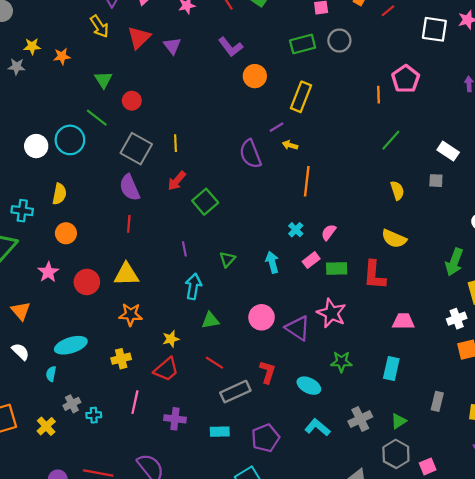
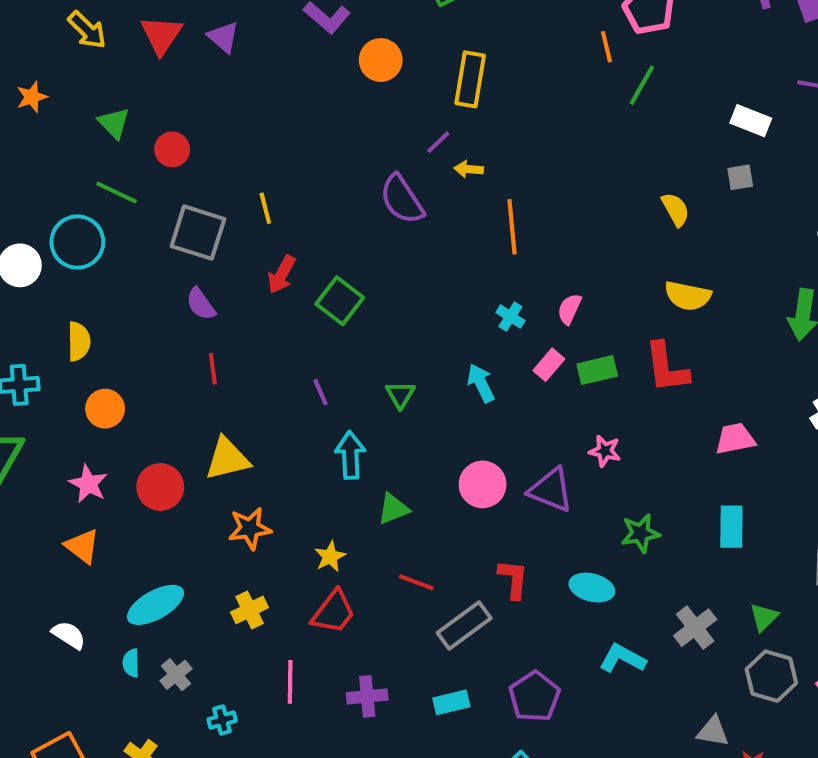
green line: (391, 140) -> (642, 85), moved
purple semicircle: (130, 188) -> (201, 304), size x0.7
orange triangle: (21, 311) -> (82, 546), moved
pink star: (331, 313) -> (605, 451), size x0.6
gray cross: (72, 404) -> (176, 675), moved

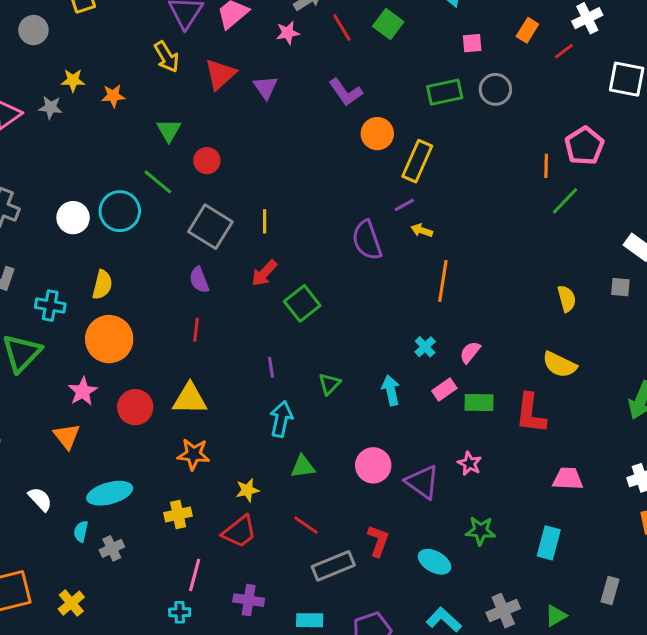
yellow rectangle: (470, 79) -> (417, 161), moved
orange circle: (105, 409) -> (109, 339), size x1.6
cyan cross: (222, 720) -> (180, 612), moved

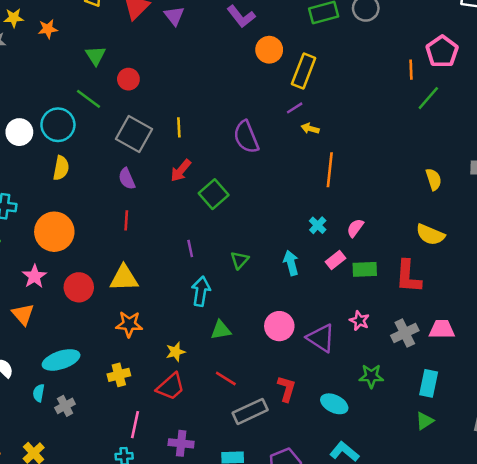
purple semicircle: (367, 240) -> (246, 137), moved
yellow semicircle: (102, 285) -> (61, 168), moved
gray cross: (503, 611) -> (405, 333), moved
green triangle: (556, 616) -> (425, 421), moved

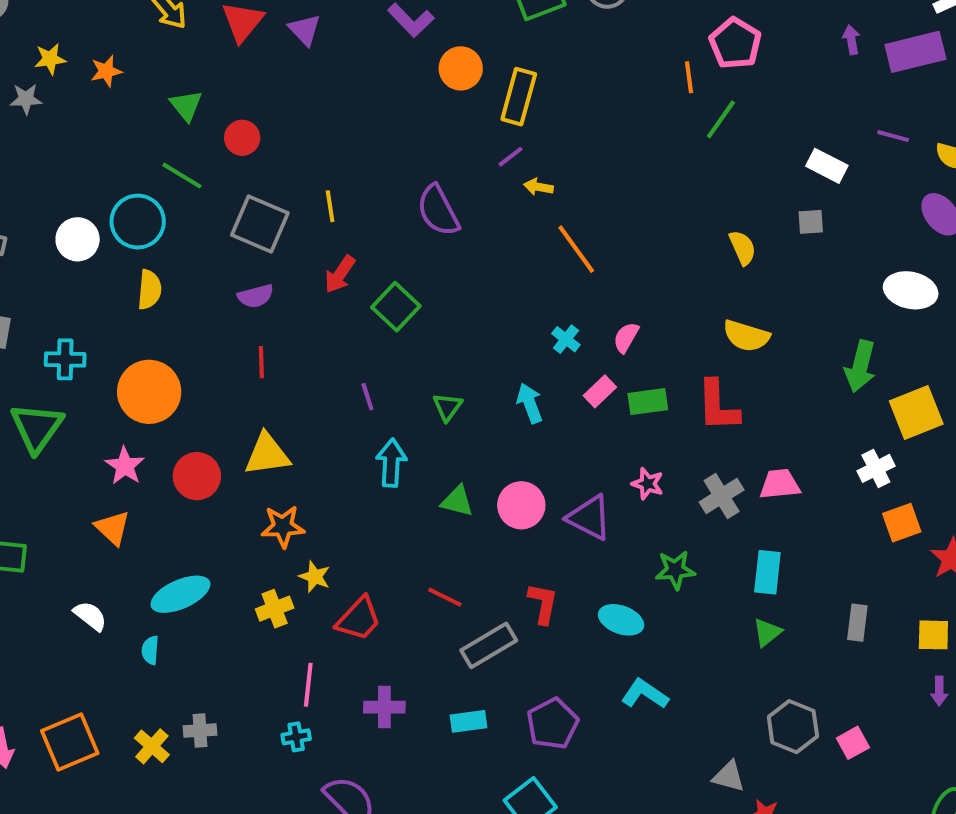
orange line: (330, 170) -> (576, 249), turned -36
purple semicircle: (127, 179) -> (256, 296), turned -75
green triangle: (221, 330) -> (457, 501), moved, turned 30
yellow star: (176, 352) -> (315, 577), moved, turned -30
gray cross: (65, 406) -> (200, 730), moved, turned 30

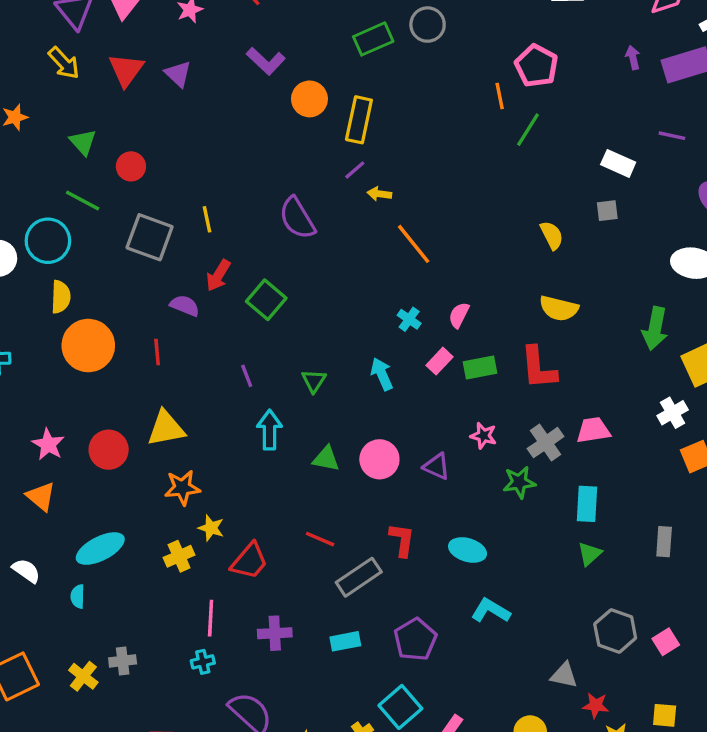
purple semicircle: (256, 296) -> (185, 306), moved, turned -140
orange circle: (149, 392) -> (88, 346), moved
purple triangle: (589, 518) -> (437, 466), size x0.7
green star: (675, 570) -> (519, 482), moved

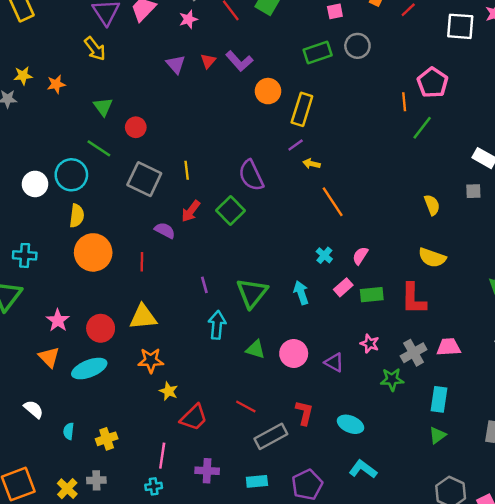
red triangle: (126, 70) -> (208, 61), moved, size x0.6
green square: (266, 300) -> (230, 210), moved
green triangle: (314, 381) -> (252, 293), size x1.8
cyan ellipse: (100, 549) -> (89, 369), moved
yellow cross: (179, 556) -> (107, 439), moved

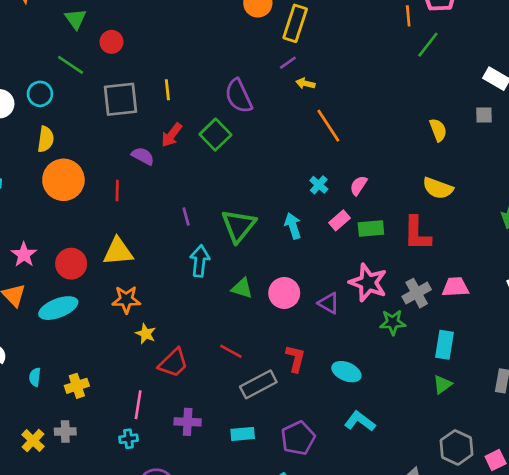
cyan circle: (71, 175) -> (40, 94), size x0.7
gray square: (144, 179) -> (120, 99), turned -32
pink star: (370, 344) -> (368, 283), size x1.8

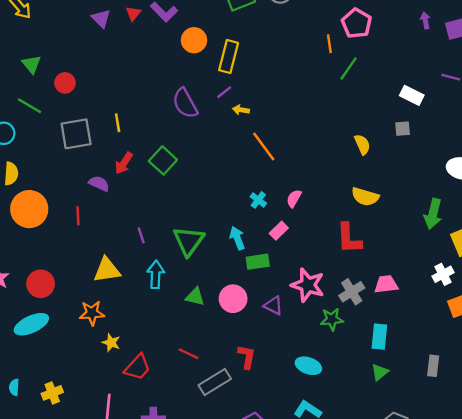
purple semicircle: (239, 96) -> (185, 103), moved
green rectangle: (371, 229) -> (258, 262), moved
yellow triangle: (118, 251) -> (107, 270), moved
cyan ellipse: (346, 372) -> (308, 366), moved

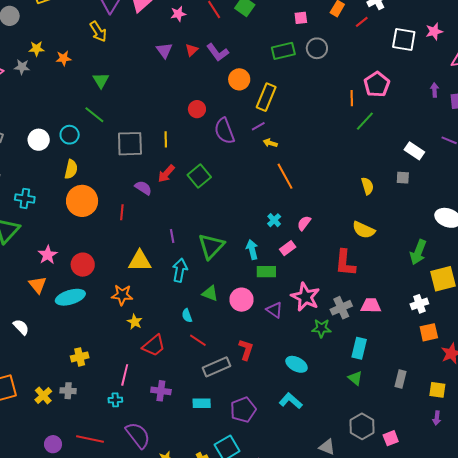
red circle: (65, 83) -> (197, 109), moved
green triangle: (380, 372) -> (355, 378), turned -49
cyan semicircle: (14, 387) -> (187, 316), moved, turned -32

